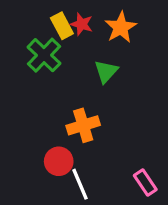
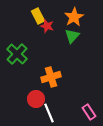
red star: (82, 24) -> (47, 26), moved
green cross: (44, 55) -> (17, 54), moved
green triangle: (106, 71) -> (72, 36), moved

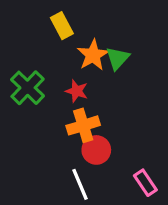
orange star: (74, 17) -> (93, 55), moved
red star: (47, 26) -> (77, 91), moved
red circle: (36, 99) -> (96, 150), moved

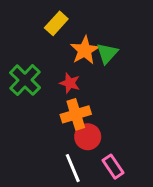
yellow rectangle: (62, 26) -> (56, 23), turned 70
pink rectangle: (145, 183) -> (113, 167), moved

